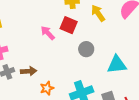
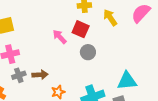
gray circle: (86, 49) -> (88, 52), moved
cyan triangle: (117, 64) -> (127, 81), moved

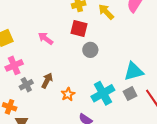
pink arrow: (60, 37) -> (46, 39), moved
brown arrow: (40, 75) -> (47, 80), turned -49

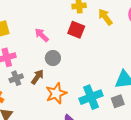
gray circle: (90, 50) -> (53, 58), moved
orange star: (68, 94) -> (56, 93), size x1.5

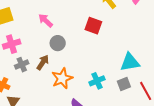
red square: (76, 30) -> (93, 26), moved
cyan cross: (91, 97) -> (97, 81), size x0.7

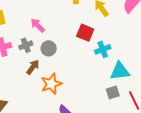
gray cross: (22, 65) -> (26, 45), moved
cyan cross: (97, 81) -> (103, 49), moved

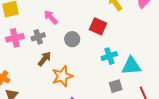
gray circle: (49, 48) -> (72, 39), moved
cyan cross: (103, 49) -> (109, 56), moved
gray square: (113, 93) -> (116, 86), moved

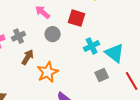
pink arrow: (51, 17) -> (43, 12), moved
cyan triangle: (131, 66) -> (115, 53), turned 50

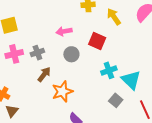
pink arrow: (43, 12) -> (64, 31), turned -56
gray square: (102, 75) -> (116, 100), turned -32

